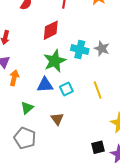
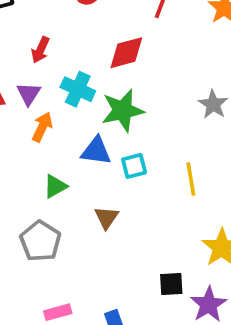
cyan cross: (80, 50) -> (78, 89), moved

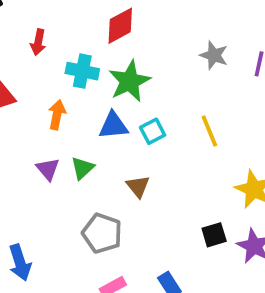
purple triangle: (29, 94) -> (48, 169), moved
gray pentagon: (40, 241) -> (102, 233), moved

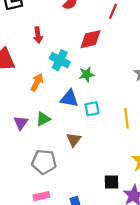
red arrow: (38, 42) -> (38, 35), turned -35
green star: (129, 81) -> (87, 74), size x0.6
purple triangle: (48, 169) -> (21, 123), moved
gray pentagon: (102, 233) -> (44, 162), turned -30

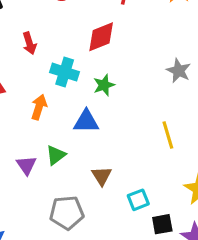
cyan square: (92, 109) -> (138, 200), moved

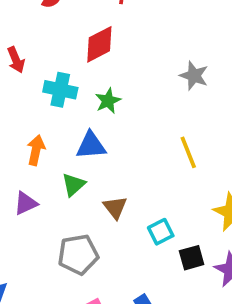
orange arrow: (39, 107) -> (36, 150), moved
green triangle: (56, 155) -> (73, 185), moved
purple triangle: (26, 165) -> (26, 203), turned 45

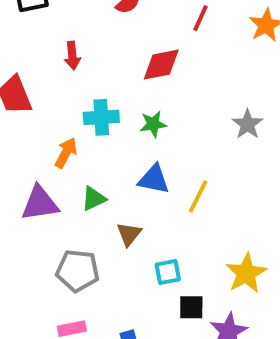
cyan cross: (60, 90) -> (101, 117), moved, turned -32
blue triangle: (91, 145) -> (154, 179), moved
yellow line: (188, 152) -> (198, 196), moved, turned 32
purple triangle: (26, 203) -> (40, 203), size x1.5

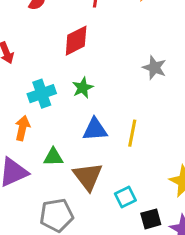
green triangle: (94, 199) -> (53, 157), turned 40
brown triangle: (129, 234) -> (88, 176), size x1.5

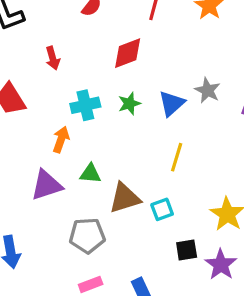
blue triangle: (95, 129) -> (172, 103), moved, turned -44
brown triangle: (88, 176) -> (125, 198), turned 44
cyan square: (125, 197) -> (162, 209), moved

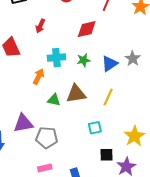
red arrow: (53, 58) -> (40, 26), turned 32
purple triangle: (46, 185) -> (23, 123), moved
brown triangle: (125, 198) -> (76, 94), moved

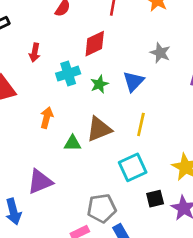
cyan cross: (56, 58) -> (68, 74), moved
gray star: (133, 59) -> (160, 53), moved
cyan square: (95, 128) -> (133, 167), size x1.5
gray pentagon: (47, 138) -> (102, 208), moved

